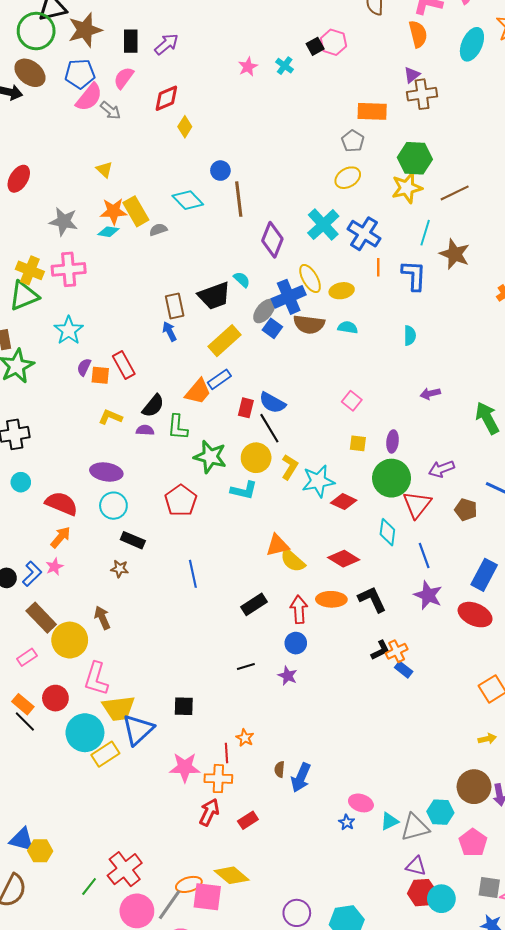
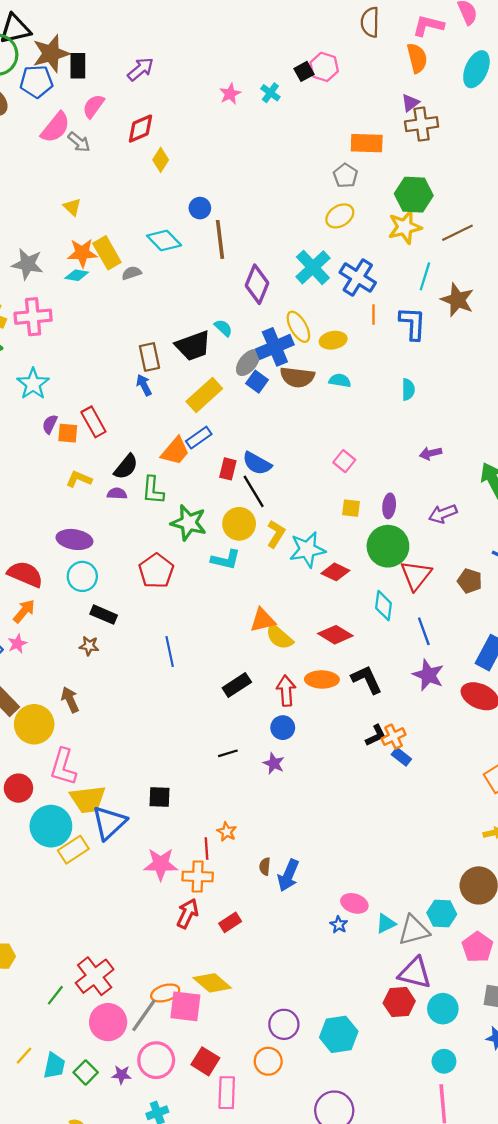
black rectangle: (131, 41) -> (78, 66), moved
blue pentagon: (80, 74) -> (36, 82), moved
purple arrow: (441, 469) -> (443, 514), moved
purple triangle: (416, 866) -> (415, 973), size x1.5
red hexagon: (422, 893) -> (399, 1002), moved

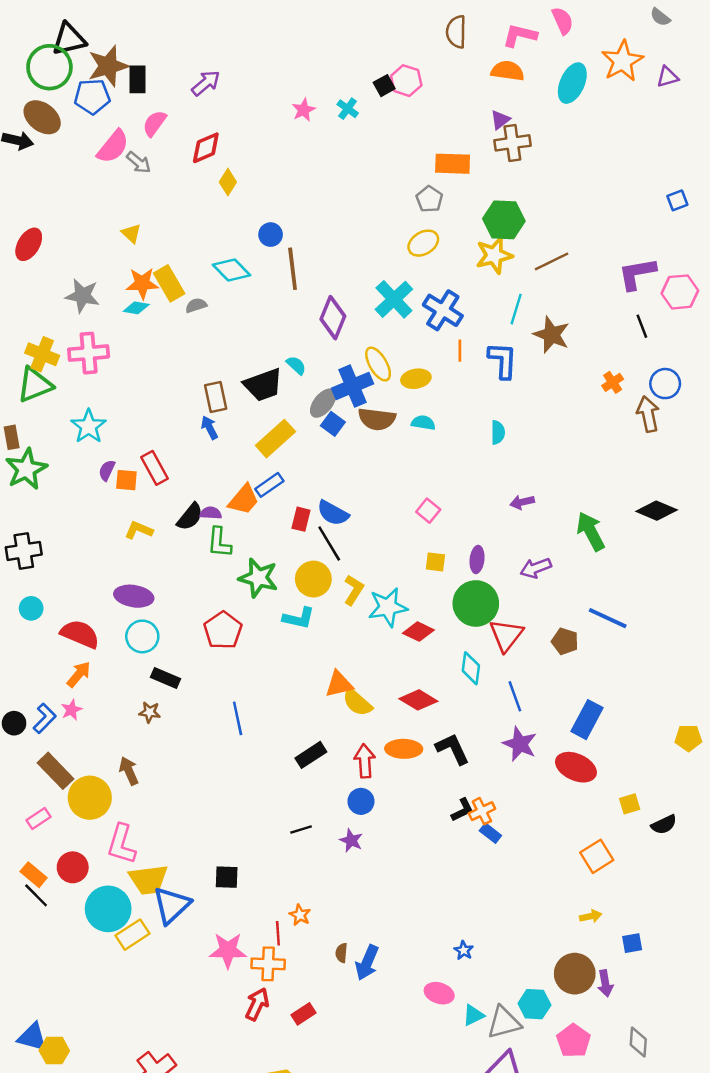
orange semicircle: (417, 58) -> (508, 71), turned -68
purple semicircle: (117, 494) -> (211, 513), moved
blue star: (339, 925) -> (464, 950), moved

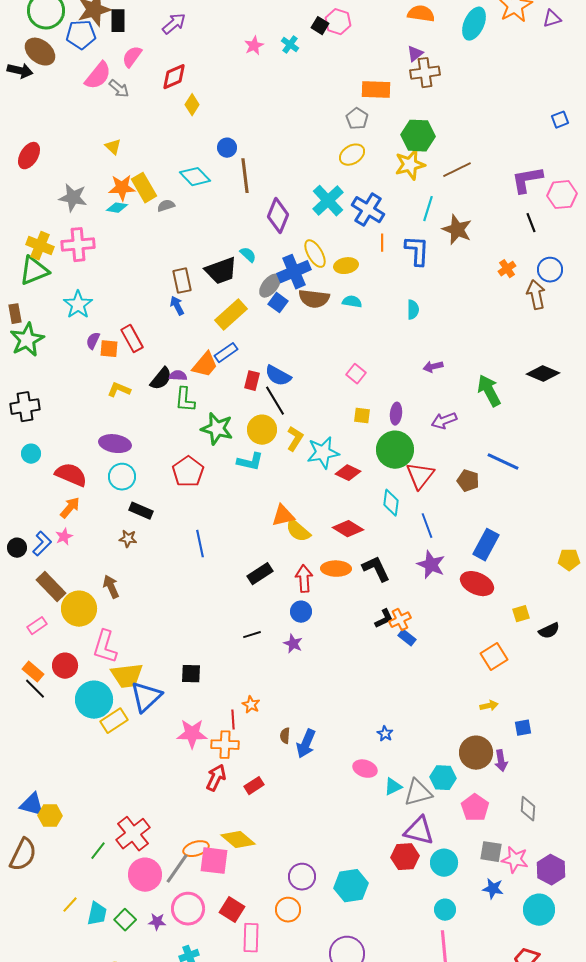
black square: (384, 86) -> (320, 26), turned -30

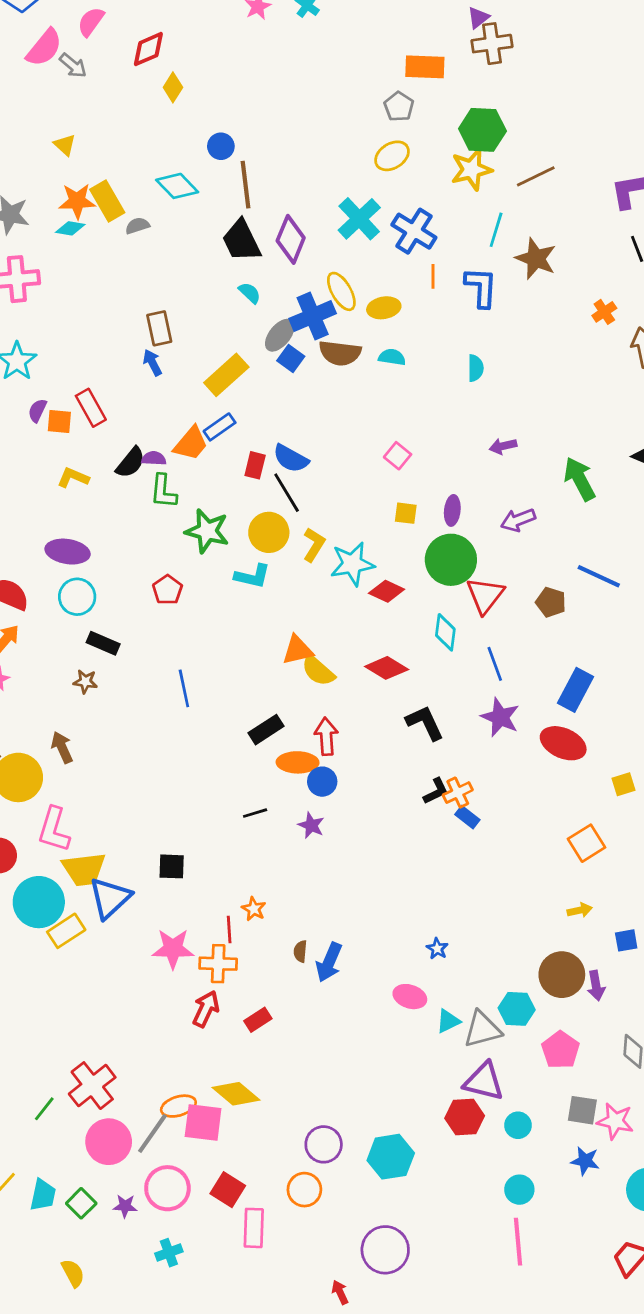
black trapezoid: (221, 271) -> (241, 241), moved, turned 84
red pentagon: (188, 472) -> (167, 590), size x0.7
orange ellipse: (336, 569) -> (298, 762), moved
cyan circle: (444, 863) -> (518, 1125), size x0.7

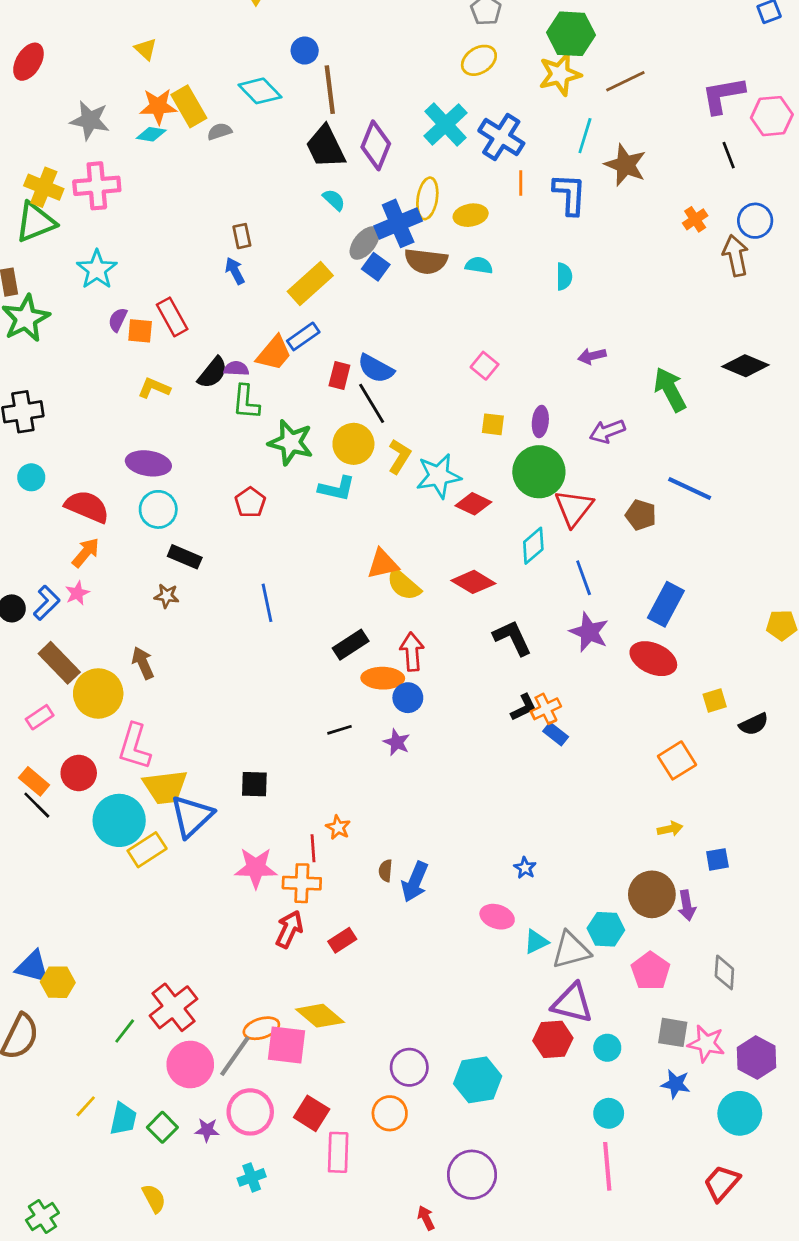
yellow ellipse: (341, 291) -> (427, 198), turned 39
brown rectangle: (159, 328) -> (242, 236), size x0.7
cyan diamond: (445, 632) -> (533, 546), turned 42

